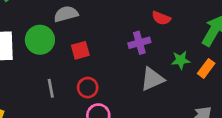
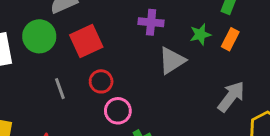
purple cross: (139, 43) -> (151, 22), turned 30
red square: (80, 50) -> (86, 41), size x1.5

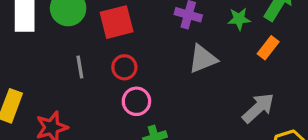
green star: (200, 34) -> (239, 19), moved

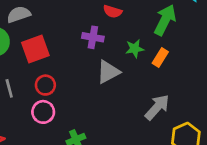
green star: (239, 19) -> (135, 49), moved
pink circle: (136, 101) -> (43, 112), moved

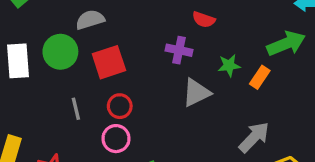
green arrow: (165, 20) -> (286, 44), moved, turned 40

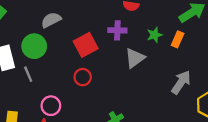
red square: (109, 62) -> (86, 45), moved
gray line: (76, 109) -> (28, 74), moved
pink circle: (116, 139) -> (51, 106), moved

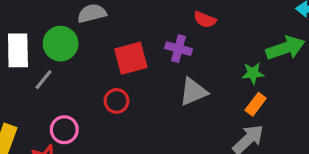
green star: (155, 35) -> (253, 73), moved
orange rectangle: (178, 39) -> (256, 104), moved
gray line: (28, 74) -> (43, 80), turned 49

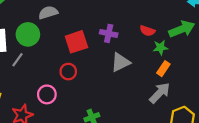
red semicircle: (205, 20) -> (147, 31), moved
pink circle: (64, 130) -> (47, 94), moved

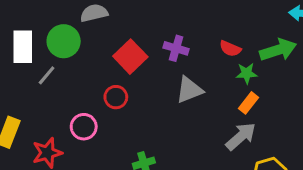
red square: (76, 42) -> (130, 57), turned -30

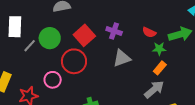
green circle: (64, 41) -> (50, 38), moved
red circle: (116, 97) -> (74, 61), size x1.6

